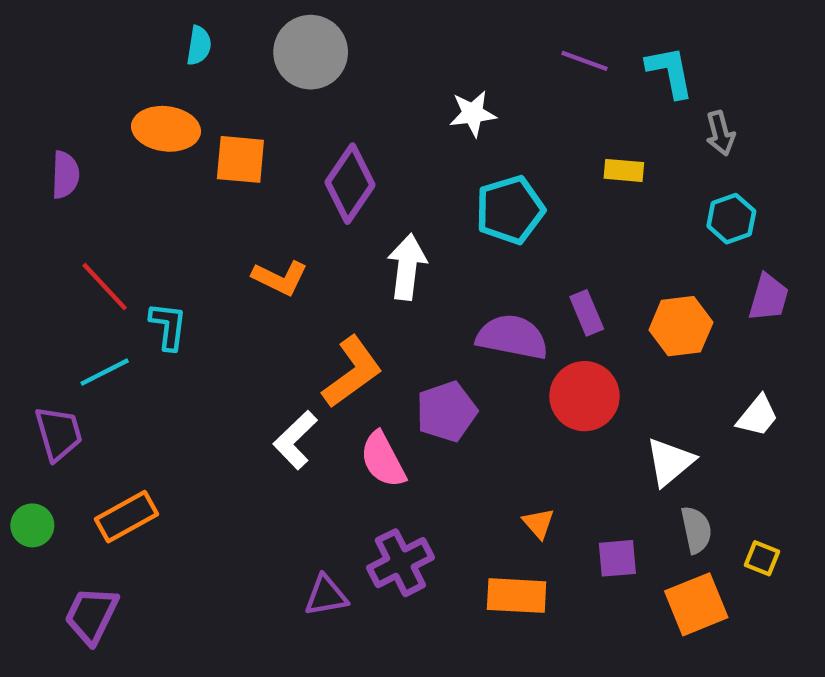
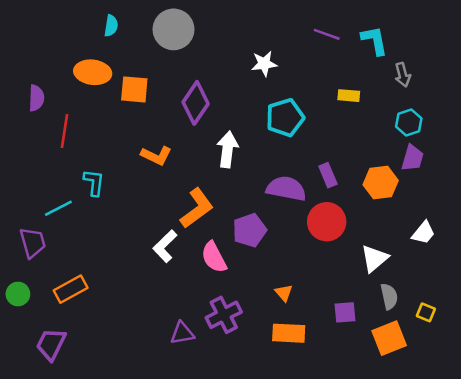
red line: (105, 287) -> (64, 131), moved, turned 52
purple trapezoid: (769, 298) -> (412, 158), moved
orange triangle: (538, 523) -> (284, 293), moved

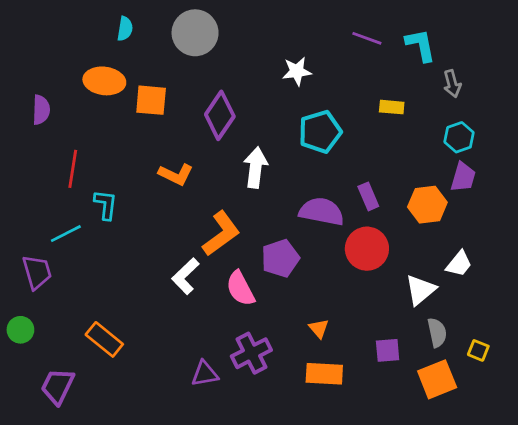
red line: (64, 131) -> (73, 169), moved
white trapezoid: (423, 233) -> (459, 264), moved
orange rectangle: (71, 289) -> (104, 339), moved, turned 68

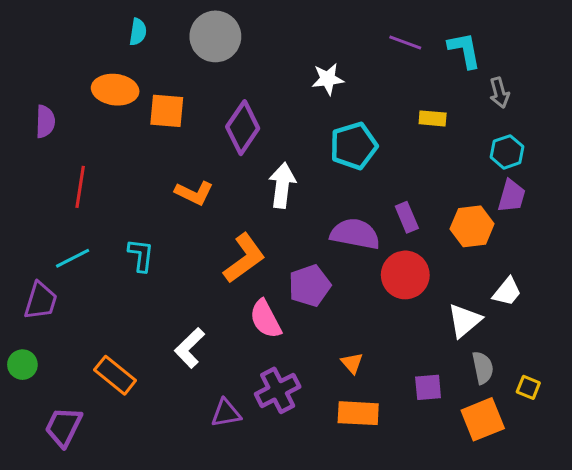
cyan L-shape: (106, 205) -> (141, 255), moved
purple trapezoid: (37, 272) -> (41, 301), turned 33
white L-shape: (185, 276) -> (190, 348), moved

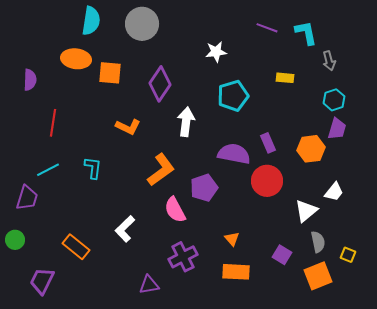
cyan semicircle: (138, 32) -> (91, 21), size x1.6
purple square: (428, 387) -> (282, 255), turned 36
purple triangle: (226, 413) -> (149, 285), moved

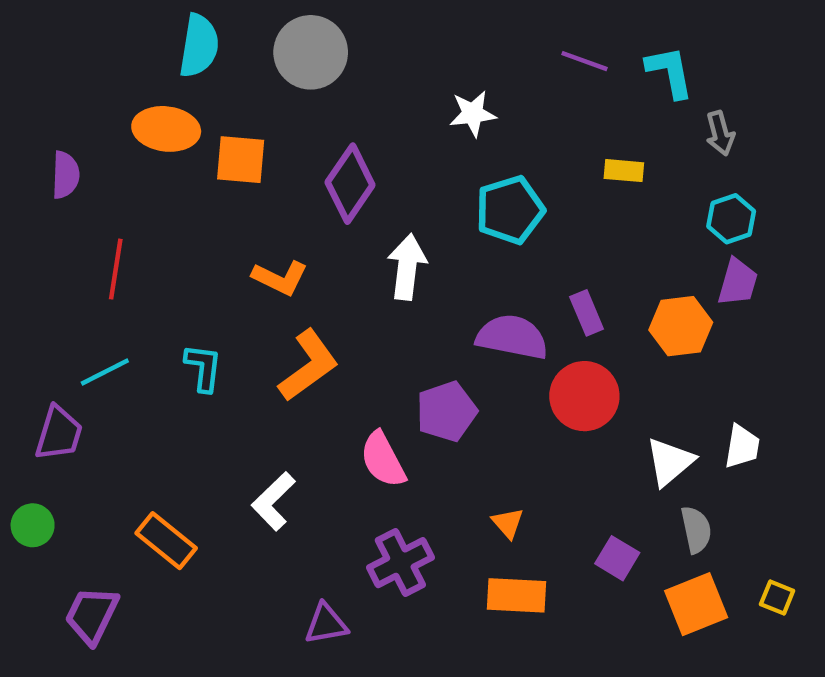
orange L-shape: (161, 170) -> (308, 365), moved
white trapezoid: (334, 192) -> (742, 446), moved, turned -30
yellow square: (348, 255) -> (777, 598), moved

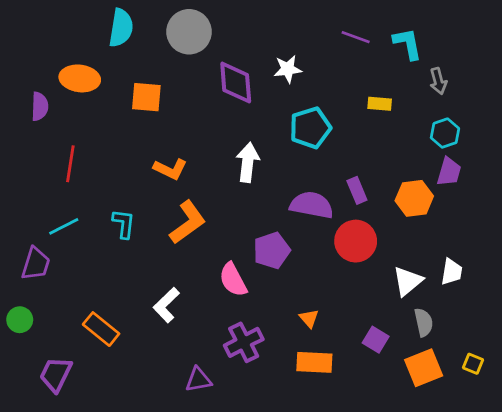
orange ellipse: (166, 129) -> (80, 78), moved
purple diamond: (350, 184) -> (236, 82), moved, turned -39

